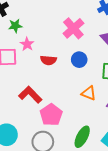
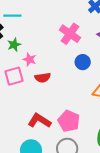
red semicircle: (48, 60) -> (43, 78), moved
red L-shape: (30, 95) -> (39, 121), moved

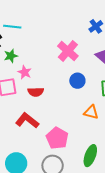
red L-shape: (39, 121) -> (27, 121), moved

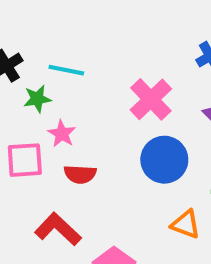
cyan line: (12, 27) -> (66, 70), moved
blue circle: (77, 81) -> (164, 160), size x1.5

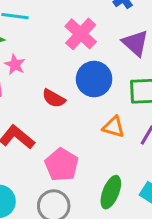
red semicircle: (80, 174) -> (54, 98), moved, turned 30

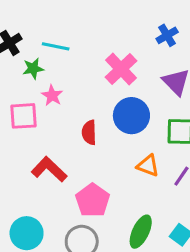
red semicircle: (54, 98) -> (89, 132), turned 55

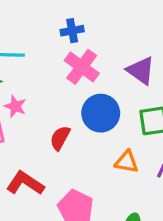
blue cross: (167, 35) -> (72, 31), moved, turned 30
red semicircle: (89, 132) -> (60, 138), turned 40

